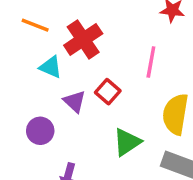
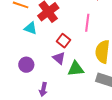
purple triangle: (75, 101) -> (59, 58), moved
green triangle: (127, 142) -> (76, 69), turned 30

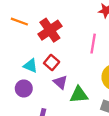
cyan triangle: (30, 28) -> (30, 66), moved
red square: (64, 41) -> (52, 62), moved

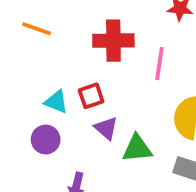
red cross: (50, 30) -> (113, 41), moved, turned 35
red square: (52, 62) -> (91, 96), turned 32

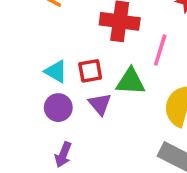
purple circle: (46, 140) -> (58, 108), moved
green triangle: (137, 148) -> (131, 82), moved

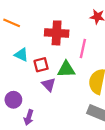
cyan triangle: (56, 71) -> (21, 55), moved
purple circle: (58, 108) -> (13, 100), moved

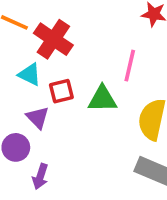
red cross: (57, 33) -> (53, 39), moved, turned 30
purple triangle: (49, 85) -> (38, 117), moved

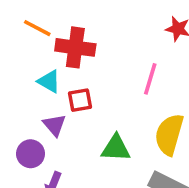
red cross: (53, 39) -> (75, 47), turned -30
green triangle: (102, 99) -> (116, 148), moved

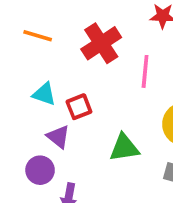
orange line: (37, 28) -> (38, 36), moved
red cross: (75, 47) -> (101, 43), moved, turned -30

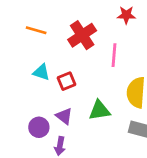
purple triangle: (58, 137) -> (64, 116), moved

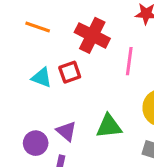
red cross: (82, 35) -> (92, 35), turned -32
red square: (66, 81) -> (70, 72), moved

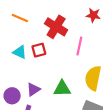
purple triangle: (66, 131) -> (33, 89), turned 40

